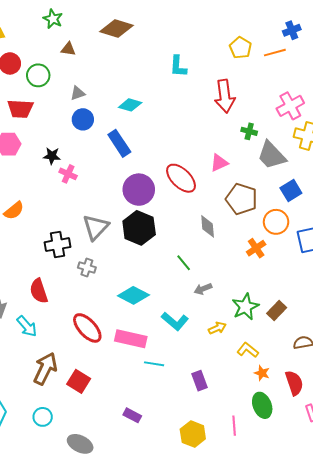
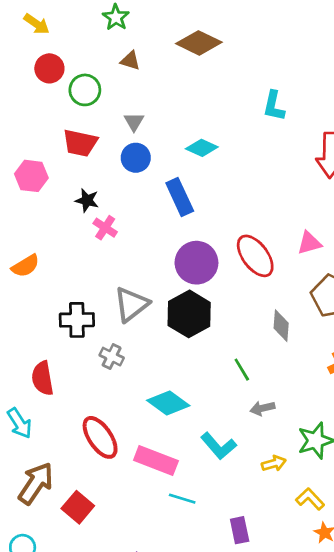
gray triangle: (78, 93) -> (134, 122), turned -49
red trapezoid: (20, 109) -> (80, 143), moved

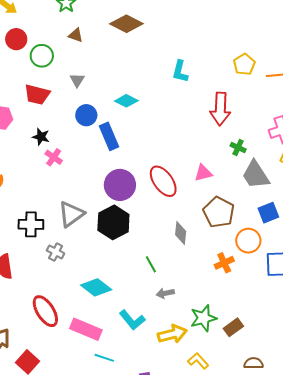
blue circle: (136, 158) -> (86, 115), moved
yellow arrow: (274, 464) -> (172, 334), size x1.6

